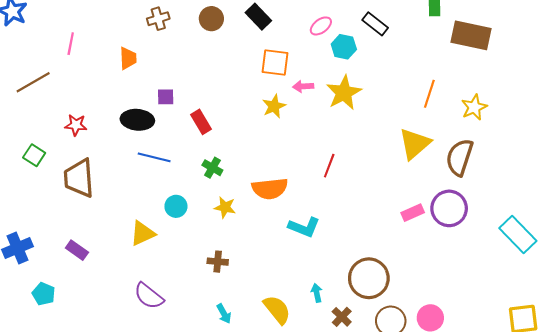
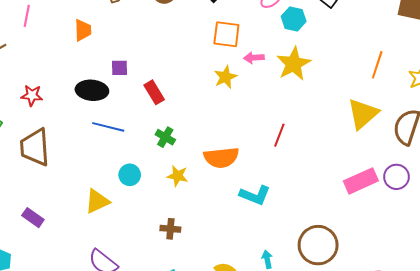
purple circle: (449, 208) -> (396, 177), size x0.7
pink rectangle: (413, 213) -> (361, 181), size x1.5

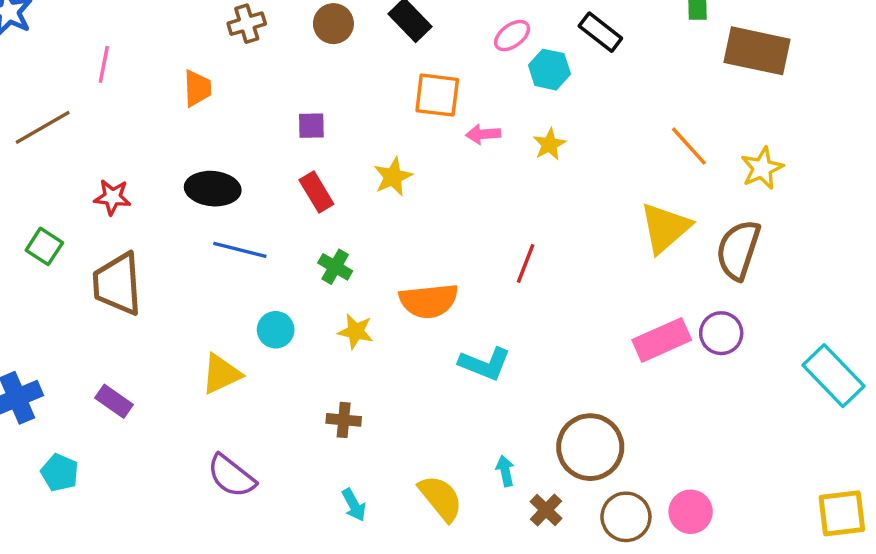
yellow star: (294, 64) -> (549, 144), size x0.6
orange line: (377, 65) -> (689, 146), turned -60
purple square: (119, 68) -> (311, 126), moved
yellow star: (225, 77) -> (393, 177), moved

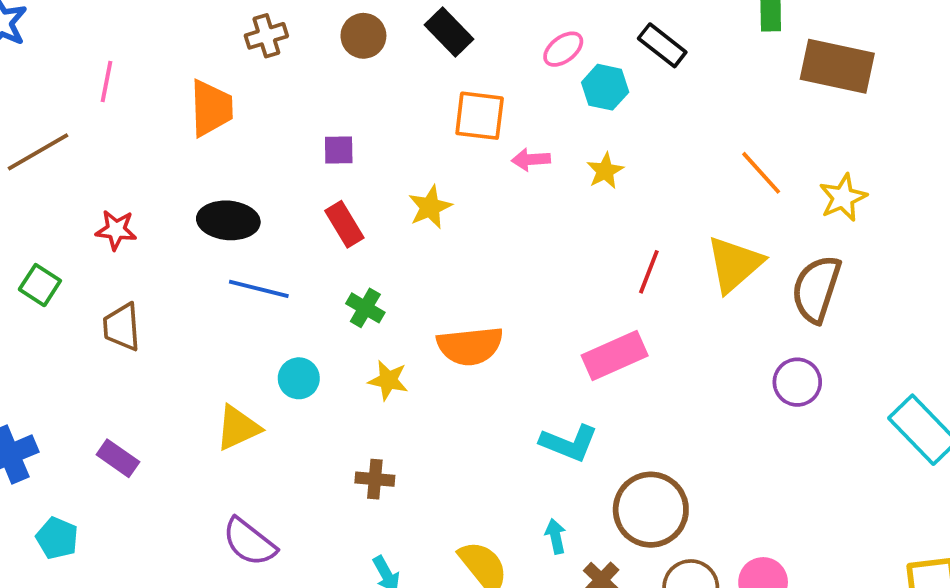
orange trapezoid: (197, 88) -> (211, 108), size x1.4
red line: (526, 263) -> (649, 272), moved
brown trapezoid: (117, 284) -> (122, 327), size x0.7
pink rectangle: (662, 340) -> (615, 355), moved
cyan L-shape: (485, 364) -> (569, 443), moved

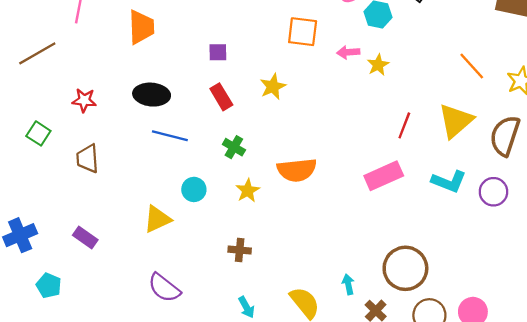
pink arrow: (531, 159) -> (348, 52), moved
yellow star: (388, 380) -> (248, 191), turned 30
cyan L-shape: (569, 443) -> (449, 181), moved

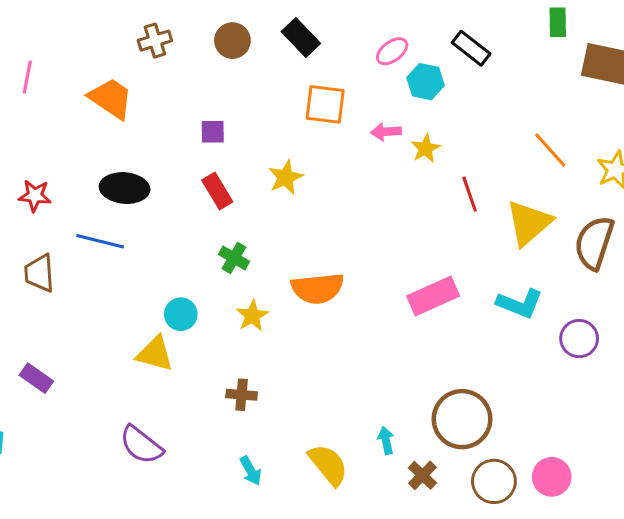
orange trapezoid: (141, 27) -> (111, 98), turned -54
red line: (404, 125) -> (470, 194), moved, turned -40
blue line: (170, 136) -> (100, 241), moved
purple circle: (493, 192) -> (579, 339), moved
yellow triangle: (157, 219) -> (155, 354), moved, turned 40

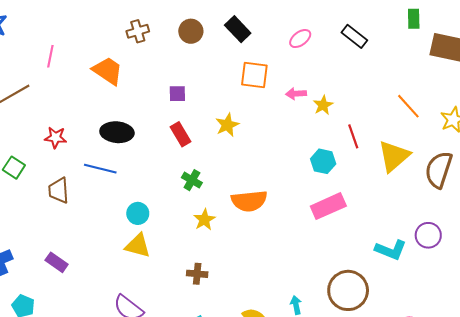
cyan hexagon: (426, 82) -> (323, 161), moved
cyan L-shape: (520, 304) -> (391, 250), moved
cyan circle: (181, 314) -> (138, 213), moved

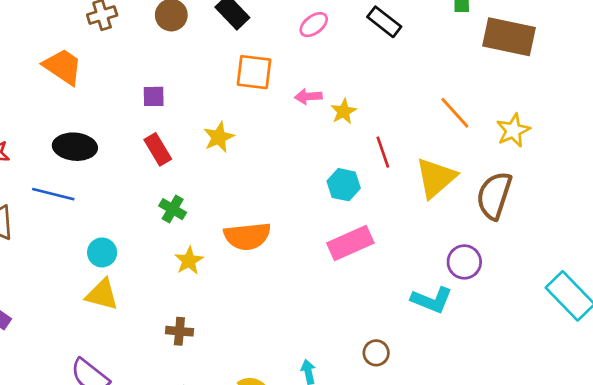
purple circle: (428, 235) -> (464, 262), moved
brown circle: (348, 290) -> (376, 353), size x0.5

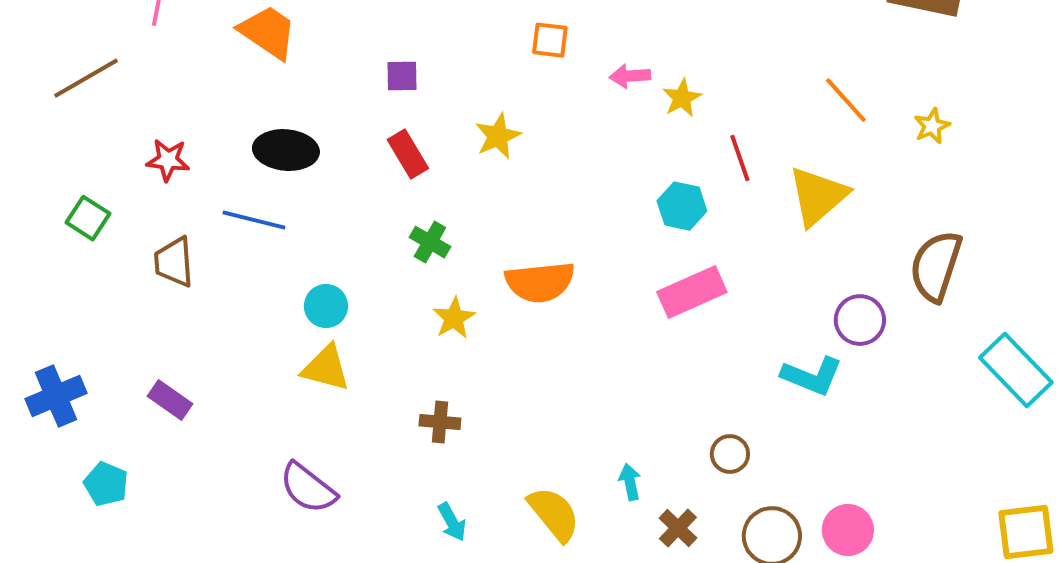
orange square: (254, 72) -> (550, 40), size x0.7
yellow star: (513, 130) -> (932, 126), size x0.7
brown semicircle: (494, 195) -> (936, 266), moved

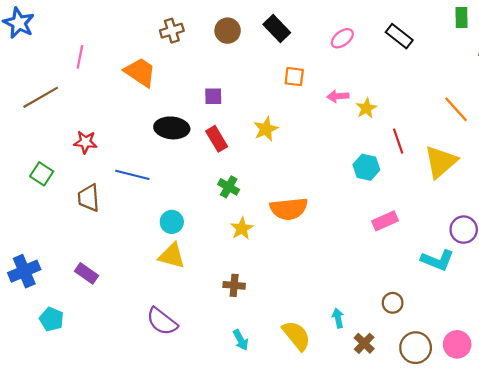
black ellipse: (286, 150) -> (172, 128), moved
pink rectangle: (692, 292) -> (385, 221), moved, size x0.7

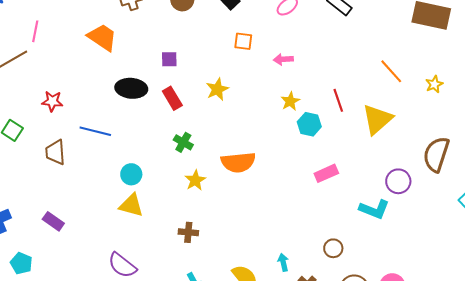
pink line: (80, 57) -> (35, 31), moved
yellow star: (366, 108) -> (290, 101), moved

